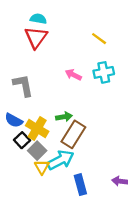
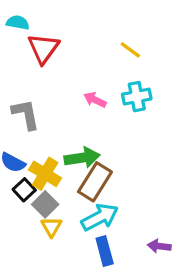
cyan semicircle: (38, 19) -> (18, 23), moved
green arrow: (64, 117) -> (82, 158), size x1.5
cyan arrow: (61, 160) -> (100, 217), moved

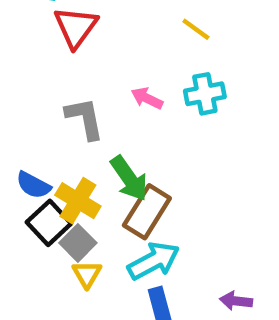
gray L-shape: (26, 114) -> (85, 118), moved
green arrow: (82, 158) -> (129, 178), turned 64
black square: (24, 190) -> (49, 223), size x1.4

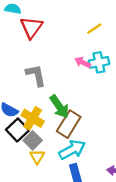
yellow line: (196, 29) -> (94, 29), turned -70
pink arrow: (147, 98) -> (83, 62), moved

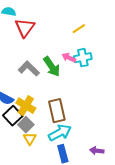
gray L-shape: (36, 75) -> (29, 69), turned -35
green arrow: (59, 107) -> (52, 67), moved
brown rectangle: (69, 124) -> (57, 111), turned -45

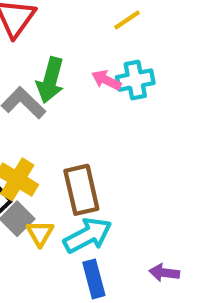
green arrow: (52, 67) -> (50, 80), moved, turned 50
yellow triangle: (30, 139) -> (40, 233), moved

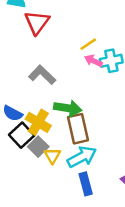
yellow line: (127, 20) -> (88, 44), moved
green arrow: (50, 80) -> (68, 108), moved, turned -96

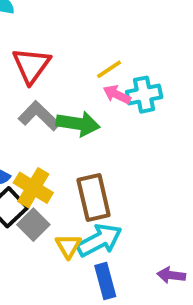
red triangle: (37, 22) -> (31, 65), moved
green arrow: (68, 108) -> (78, 124), moved
yellow triangle: (52, 156) -> (68, 246), moved

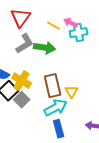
yellow line: (109, 69) -> (54, 26), moved, turned 64
pink arrow: (117, 95) -> (71, 23), moved
gray L-shape: (39, 116) -> (25, 44), turned 105
yellow triangle: (68, 246) -> (72, 92), moved

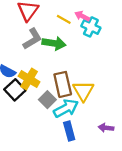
cyan cross: (79, 33) -> (91, 27), turned 36
yellow triangle: (72, 92) -> (83, 91), size x1.5
gray square: (22, 100) -> (47, 100), moved

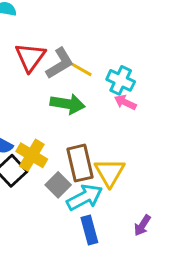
pink arrow: (82, 16) -> (125, 102), moved
gray L-shape: (32, 39) -> (60, 63), moved
purple arrow: (106, 128) -> (142, 225), turned -64

